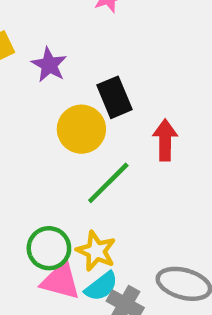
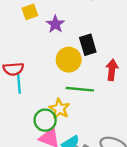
green line: (108, 183) -> (80, 89), turned 44
yellow star: (96, 251) -> (59, 109), moved

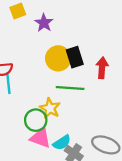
black rectangle: (88, 45) -> (75, 57), moved

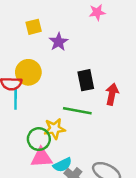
yellow circle: (58, 58) -> (28, 72), moved
yellow star: (50, 108) -> (55, 129), turned 30
pink triangle: (41, 138) -> (42, 158), turned -30

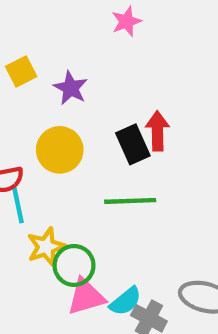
yellow circle: (28, 72) -> (60, 150), moved
red arrow: (112, 94) -> (157, 131), moved
yellow star: (55, 129) -> (46, 247), moved

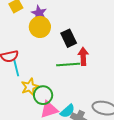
red arrow: (157, 131) -> (83, 56), moved
yellow circle: (60, 150) -> (40, 27), moved

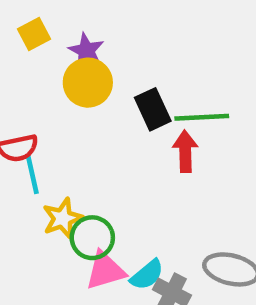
green line: (68, 65) -> (202, 117), moved

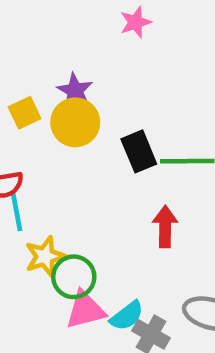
yellow square: (34, 34) -> (25, 113), moved
red arrow: (185, 151) -> (165, 227), moved

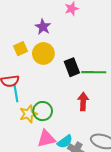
purple star: (75, 91) -> (43, 27), moved
green circle: (74, 277) -> (43, 111), moved

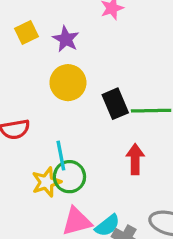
yellow square: (21, 49) -> (27, 32), moved
cyan line: (16, 93) -> (61, 156), moved

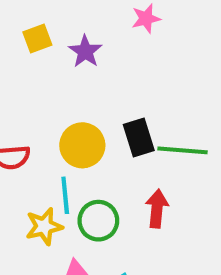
yellow circle: (68, 83) -> (82, 145), moved
green circle: (69, 177) -> (98, 221), moved

